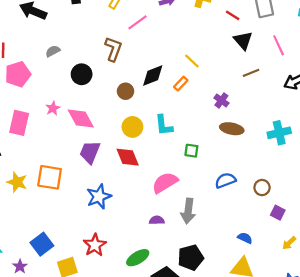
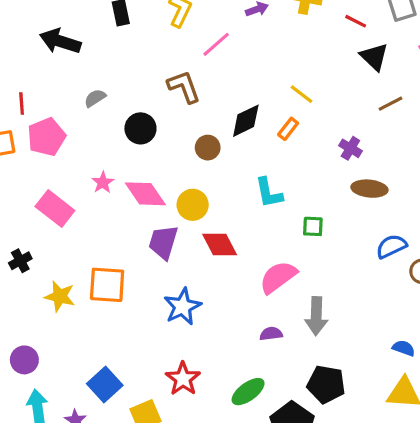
brown L-shape: (113, 49) -> (184, 87), turned -35
pink rectangle: (19, 123) -> (55, 208), turned -60
yellow circle: (132, 127) -> (193, 205), moved
blue semicircle: (225, 180) -> (391, 246), moved
black pentagon: (191, 258) -> (326, 384), turned 30

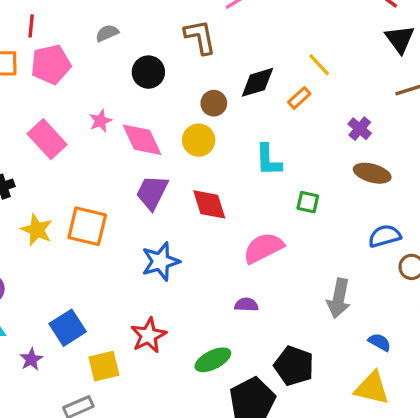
yellow circle: (193, 205) -> (199, 140), moved
gray arrow: (316, 316) -> (339, 298), moved

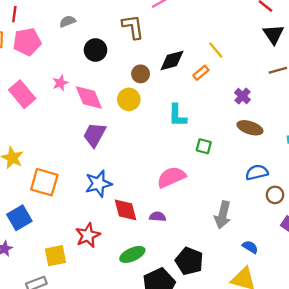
red diamond: (209, 204) -> (125, 210), moved
orange square: (87, 226) -> (44, 182), moved
blue square: (68, 328) -> (19, 218), moved

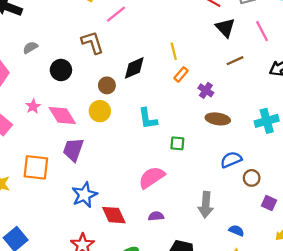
yellow line: (216, 50) -> (174, 51), turned 35
orange rectangle: (201, 73) -> (181, 74), moved
orange square: (44, 182) -> (36, 167), moved
purple semicircle: (158, 217) -> (156, 216), moved

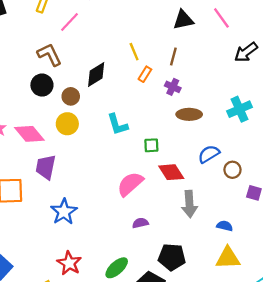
black triangle: (225, 28) -> (183, 20), turned -50
brown line: (235, 61) -> (173, 57), moved, turned -42
black circle: (61, 70) -> (42, 85), moved
red diamond: (114, 215) -> (171, 172), moved

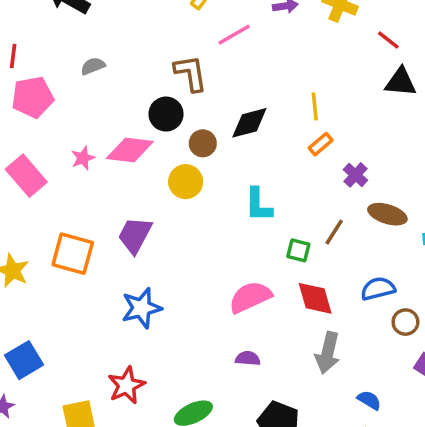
brown line: (173, 57) -> (334, 232), moved
brown ellipse: (189, 114) -> (387, 214), moved
pink diamond: (29, 134) -> (130, 150), moved, turned -60

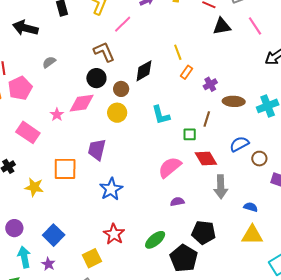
purple cross: (355, 175) -> (210, 84), turned 32

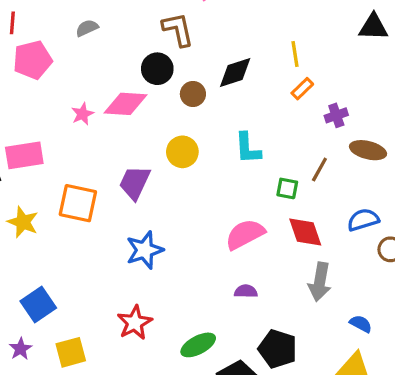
yellow circle: (117, 113) -> (182, 152), moved
pink rectangle: (28, 132) -> (24, 155), moved, turned -55
yellow square: (92, 258) -> (71, 352), moved

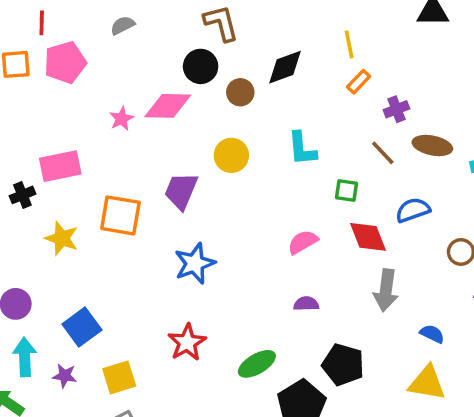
brown line: (319, 170) -> (383, 153), moved, turned -70
blue semicircle: (363, 220) -> (413, 210), moved
pink semicircle: (245, 234) -> (303, 242), size x0.7
purple star: (21, 349) -> (65, 376), turned -30

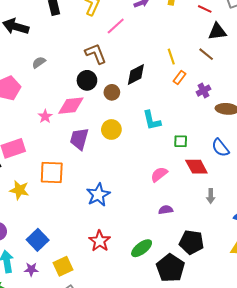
brown line: (383, 153) -> (206, 54), moved
purple trapezoid: (181, 191) -> (79, 139), moved
blue semicircle: (413, 210) -> (220, 148), turned -102
gray arrow: (386, 290) -> (211, 196), size x0.6

